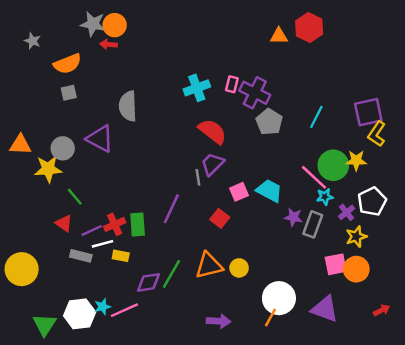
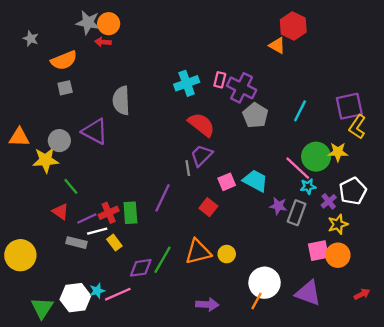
orange triangle: (279, 36) -> (277, 45), moved, turned 30
yellow rectangle: (121, 256) -> (114, 243), turned 42

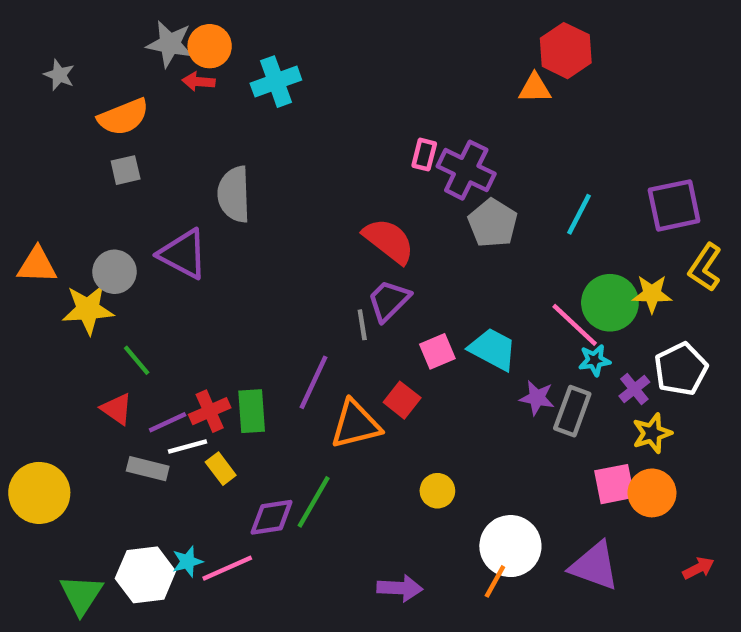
orange triangle: (277, 45) -> (535, 88), turned -30
cyan cross: (187, 83) -> (276, 82), moved
yellow L-shape: (357, 127) -> (705, 267), moved
orange triangle: (198, 252) -> (356, 424), moved

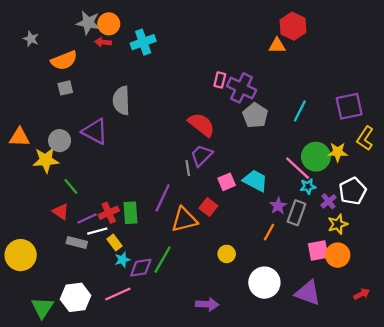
purple star: (537, 398) -> (278, 206), turned 30
cyan star: (187, 562) -> (122, 260), moved
orange line: (495, 581) -> (269, 232), moved

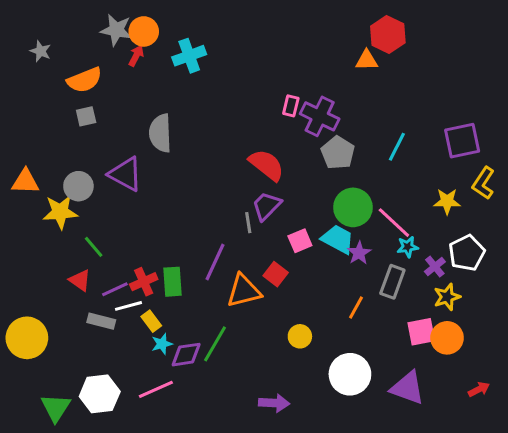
red arrow: (103, 42) -> (136, 56), turned 112
green circle: (316, 157) -> (353, 207), moved
purple star: (278, 206) -> (359, 253), moved

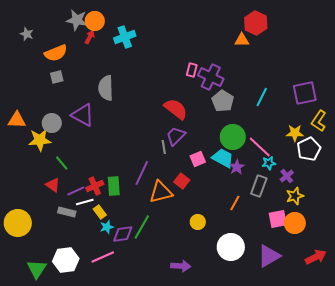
white pentagon: (467, 253) -> (309, 149), moved
purple triangle: (408, 388) -> (269, 256), turned -50
red arrow: (479, 389) -> (316, 257), size x1.5

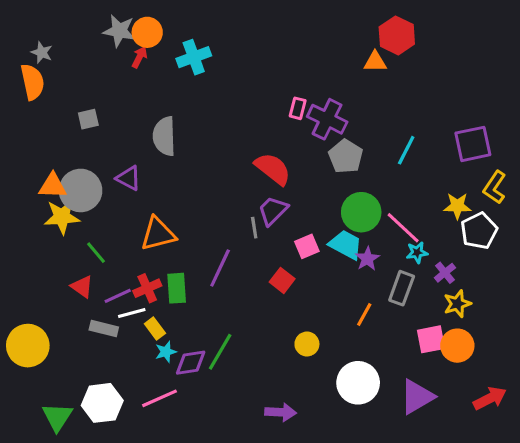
orange semicircle: (56, 53) -> (32, 82), moved, turned -80
purple triangle: (83, 115) -> (129, 178), size x0.7
orange triangle: (17, 120) -> (53, 186), moved
gray circle: (52, 123) -> (81, 190), size x1.4
orange triangle: (161, 192) -> (158, 234), moved

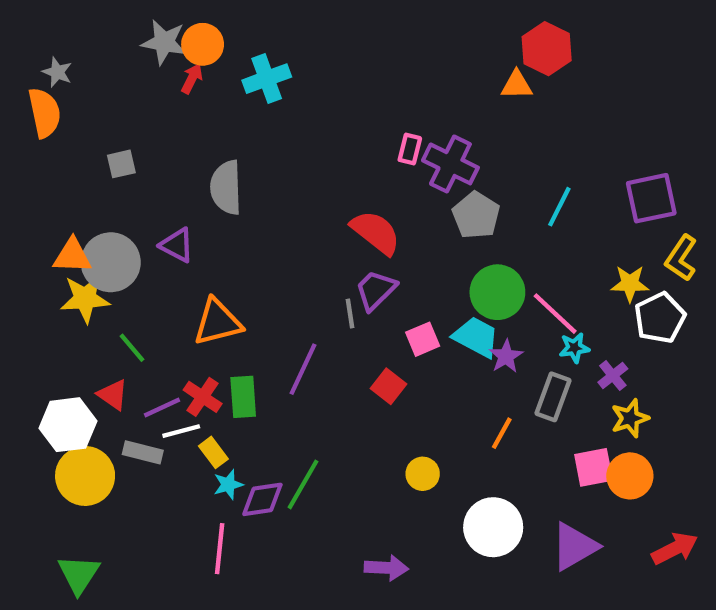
red cross: (147, 288) -> (203, 397), turned -32
yellow circle: (28, 346) -> (85, 476), moved
pink line: (160, 398) -> (220, 549), turned -60
white hexagon: (102, 403) -> (68, 425), moved

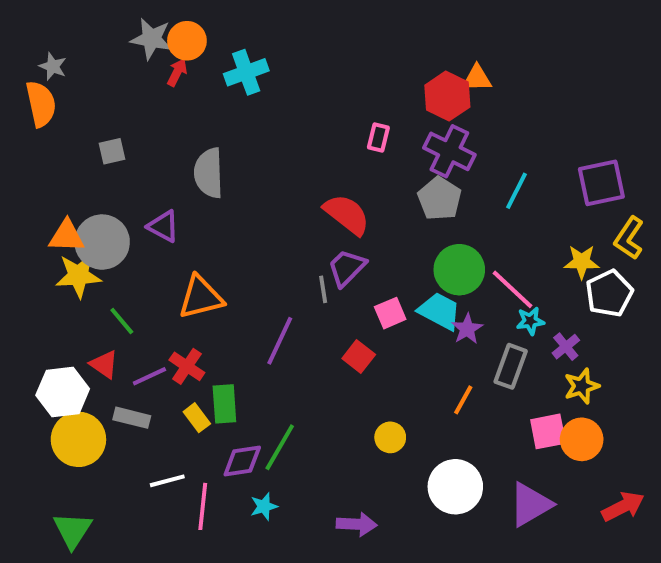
red hexagon: (547, 49) -> (447, 96), moved
purple cross: (450, 164) -> (449, 151), moved
green rectangle: (243, 397) -> (224, 404), moved
white line: (181, 431) -> (167, 481), moved
cyan star: (228, 484) -> (264, 506), moved

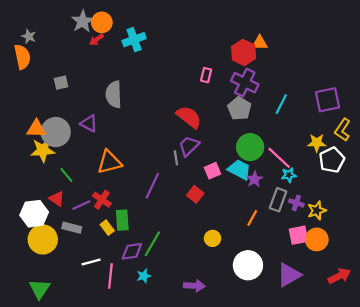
gray star: (151, 39) -> (83, 21), turned 30
red arrow: (177, 72) -> (96, 40), turned -152
purple cross: (566, 347) -> (296, 203), moved, turned -32

